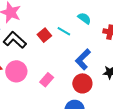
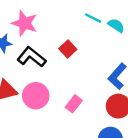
cyan line: (64, 31) -> (93, 18), moved

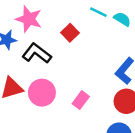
red square: (68, 49) -> (70, 33), moved

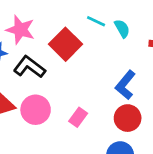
cyan semicircle: (122, 19) -> (122, 29), turned 30
red square: (70, 33) -> (65, 44), size x1.6

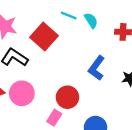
pink rectangle: (78, 117) -> (54, 118), moved
red circle: (128, 118) -> (67, 97), moved

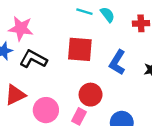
red square: (44, 36) -> (80, 49), moved, turned -32
pink circle: (22, 93) -> (46, 110), moved

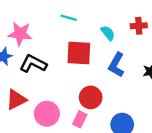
cyan line: (84, 12) -> (69, 18), moved
cyan semicircle: (108, 15) -> (108, 33), moved

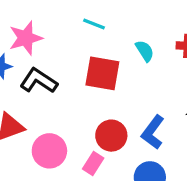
pink star: (20, 34) -> (26, 38), turned -30
blue L-shape: (116, 65) -> (153, 132), moved

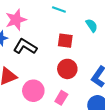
red square: (102, 73) -> (65, 41), size x0.7
red circle: (111, 136) -> (67, 69), moved

